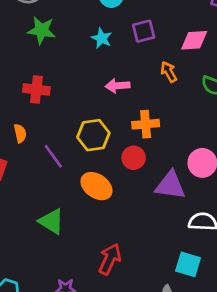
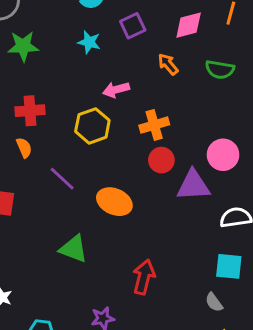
orange semicircle: (20, 133) -> (24, 148), moved
yellow hexagon: (93, 135) -> (92, 126), moved
red circle: (134, 158) -> (161, 160), moved

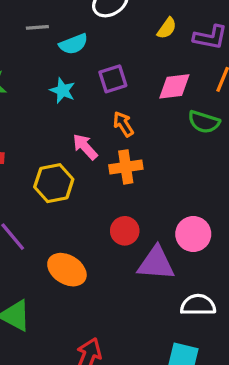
orange arrow: (168, 64) -> (123, 124), moved
green semicircle: (220, 70) -> (204, 122), moved
pink arrow: (116, 90) -> (85, 147), turned 55
orange cross: (154, 125) -> (126, 167), moved

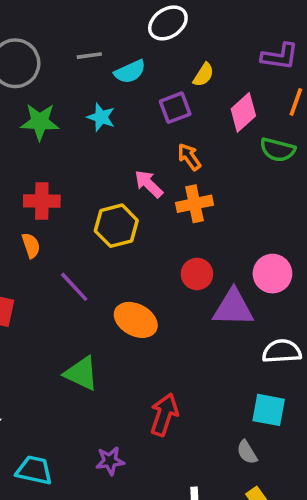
yellow semicircle: (167, 28) -> (204, 75), moved
pink diamond: (174, 86) -> (243, 112), turned -32
cyan star: (63, 90) -> (101, 117), moved

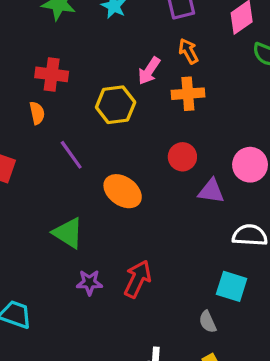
pink arrow: (149, 184) -> (149, 71), turned -108
purple triangle: (233, 308) -> (211, 191), size x0.7
purple star: (110, 461) -> (89, 283), moved

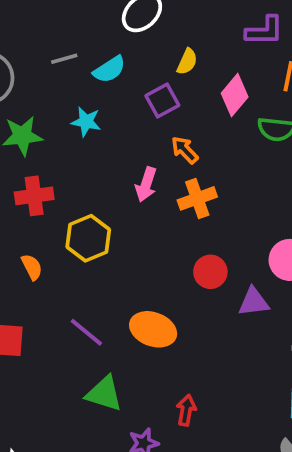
red cross: (52, 74) -> (34, 196), moved
yellow hexagon: (116, 105) -> (88, 238), moved
purple line: (71, 155) -> (86, 332), moved
red arrow: (138, 279) -> (186, 410), moved, size x0.7

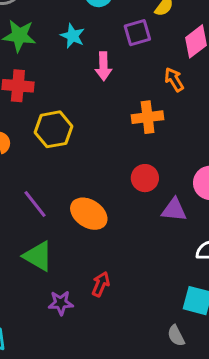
orange arrow: (185, 150) -> (174, 80), moved
pink arrow: (146, 185) -> (103, 66), moved, turned -32

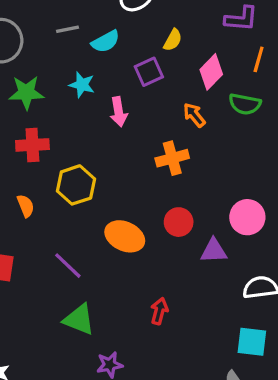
orange ellipse: (89, 214) -> (125, 236), moved
red arrow: (101, 284) -> (159, 311), moved

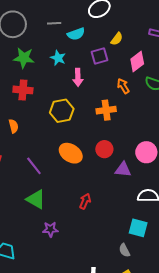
yellow hexagon: (76, 185) -> (62, 111), moved

